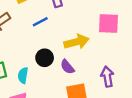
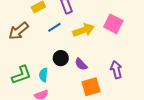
pink square: (108, 23) -> (113, 24), turned 30
yellow arrow: (76, 42) -> (84, 30), moved

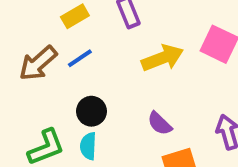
blue line: (54, 27) -> (80, 58), moved
black circle: (61, 58) -> (91, 111), moved

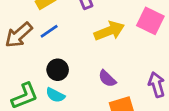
cyan semicircle: (88, 146) -> (55, 95), turned -66

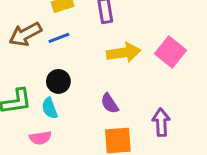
cyan semicircle: (55, 95) -> (50, 108), turned 30

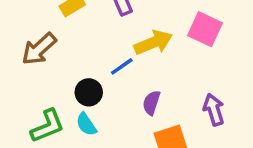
blue line: (59, 38) -> (122, 66), moved
purple semicircle: (110, 103) -> (151, 103), turned 65

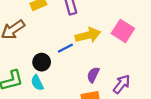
purple semicircle: (151, 103) -> (93, 75), moved
purple arrow: (214, 110) -> (122, 84), turned 48

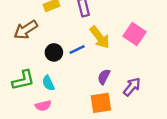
yellow arrow: (88, 35) -> (100, 37), turned 65
black circle: (42, 62) -> (54, 52), moved

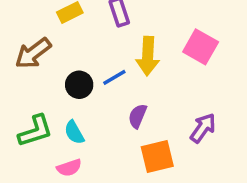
yellow arrow: (100, 37) -> (148, 56), turned 45
purple semicircle: (104, 77) -> (138, 116), moved

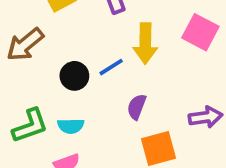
purple arrow: (203, 128) -> (205, 117), turned 48
cyan semicircle: (74, 132) -> (71, 126), turned -60

